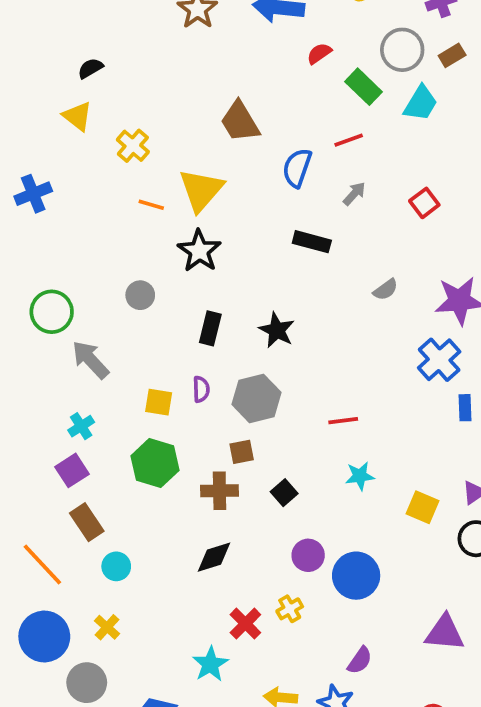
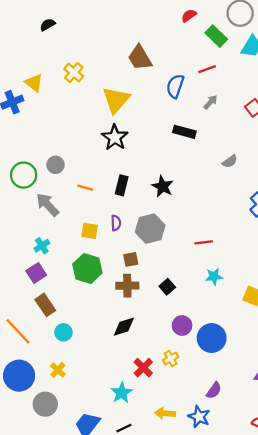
yellow triangle: (77, 116) -> (34, 83), moved
orange line: (151, 205) -> (85, 188), moved
gray circle: (140, 295) -> (56, 165), moved
brown square: (242, 452) -> (131, 259), moved

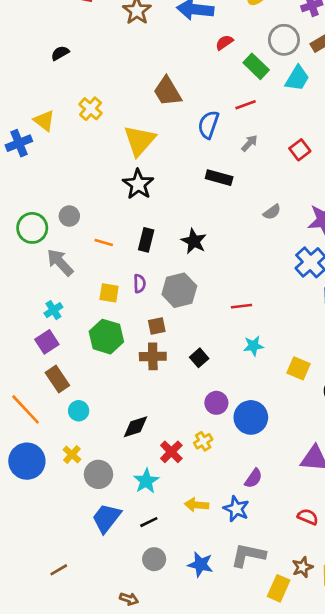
black diamond: (124, 327) -> (136, 427), moved
gray circle: (45, 404) -> (98, 474), moved

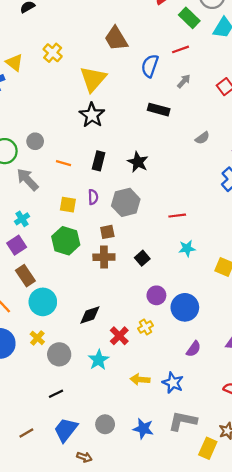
cyan circle: (79, 411) -> (43, 302), size x1.6
purple semicircle: (253, 478) -> (194, 349), moved
blue trapezoid: (106, 518) -> (66, 430), moved
black line: (149, 522) -> (56, 394), moved

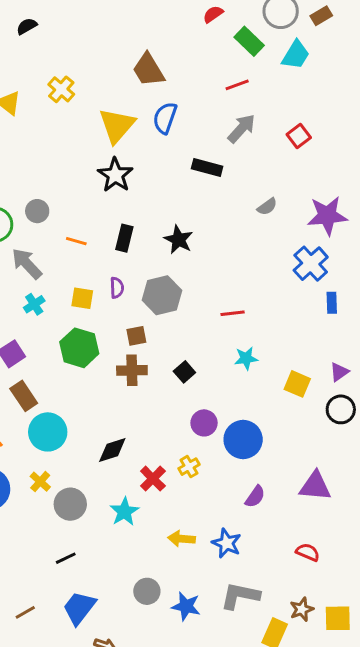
blue semicircle: (150, 66) -> (165, 118), moved
gray arrow: (184, 81) -> (242, 128), size x1.5
cyan cross: (22, 219) -> (34, 304), moved
gray circle: (105, 424) -> (147, 591), moved

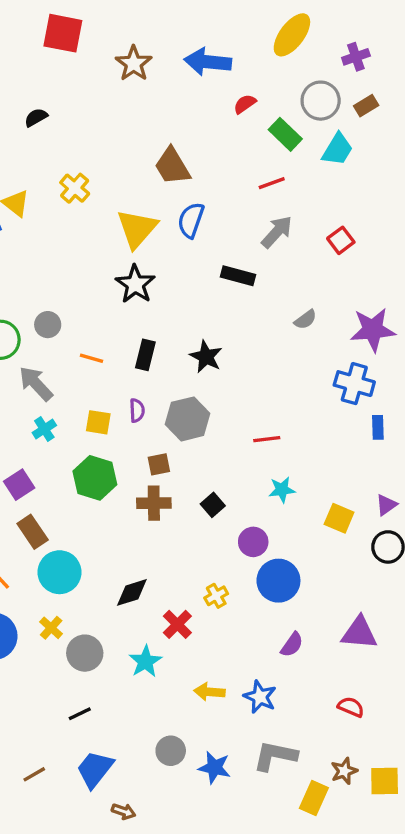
blue cross: (311, 264) -> (354, 384), turned -32
purple circle: (204, 423) -> (253, 542), moved
yellow cross: (189, 467) -> (216, 596), moved

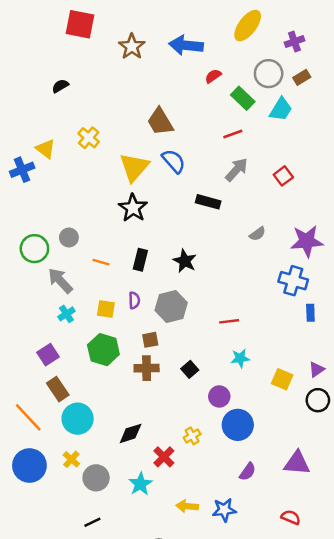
blue semicircle: (191, 220) -> (174, 161), turned 120
blue star: (260, 697) -> (224, 510), turned -30

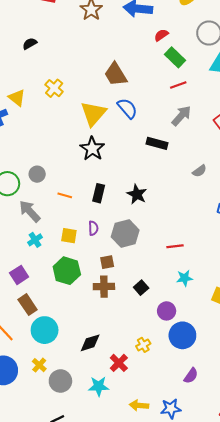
green rectangle: (243, 98) -> (175, 57), moved
cyan star: (140, 484) -> (99, 386), turned 30

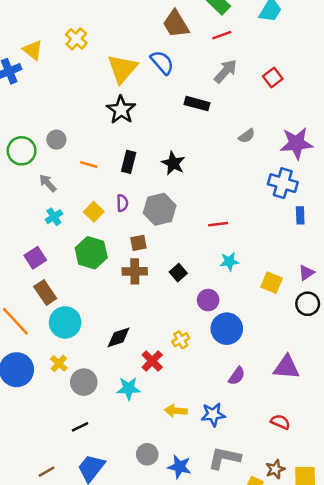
brown trapezoid: (116, 74) -> (176, 24), moved
gray arrow: (30, 211) -> (48, 183), size x0.7
yellow square: (69, 236) -> (94, 212), turned 35

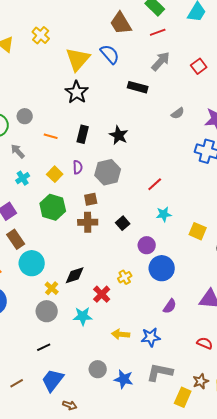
red line: (218, 224) -> (155, 184), turned -35
yellow cross: (59, 363) -> (52, 288), moved

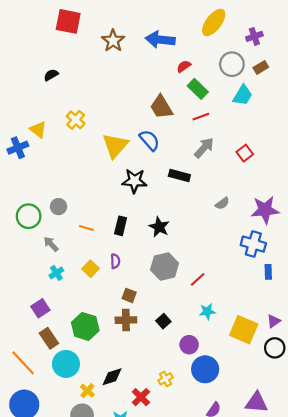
black star: (77, 92) -> (134, 181), moved, turned -30
gray hexagon: (108, 172) -> (164, 267), moved
brown square: (91, 199) -> (129, 295), turned 32
green hexagon: (53, 207) -> (85, 326), moved
yellow square: (198, 231) -> (244, 330), size x1.5

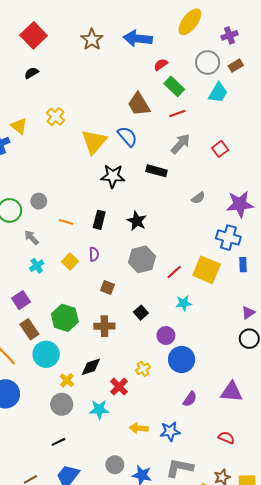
red square: (68, 21) -> (34, 35), moved, turned 35
brown cross: (126, 320) -> (104, 326), moved
yellow square: (244, 330) -> (207, 270), moved

